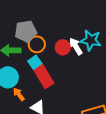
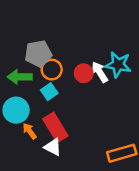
red rectangle: (44, 76) -> (55, 127), moved

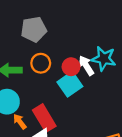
gray pentagon: (38, 54) -> (34, 29), moved
cyan square: (49, 92) -> (70, 84), moved, size x1.5

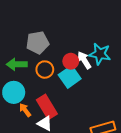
gray pentagon: (34, 29) -> (38, 43), moved
orange circle: (41, 63) -> (45, 70), moved

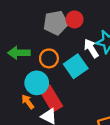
gray pentagon: (38, 43) -> (56, 23), moved
red circle: (71, 61) -> (75, 19), moved
cyan circle: (14, 92) -> (37, 83), moved

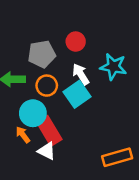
gray pentagon: (56, 23) -> (42, 54), moved
white arrow: (91, 48) -> (81, 74), moved

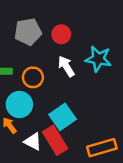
gray pentagon: (42, 54) -> (28, 32), moved
cyan square: (77, 94) -> (63, 117), moved
red rectangle: (49, 131) -> (55, 140), moved

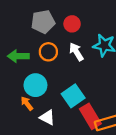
orange circle: (33, 77) -> (48, 52), moved
red rectangle: (55, 140) -> (90, 116), moved

